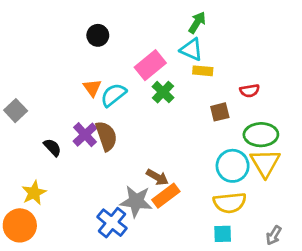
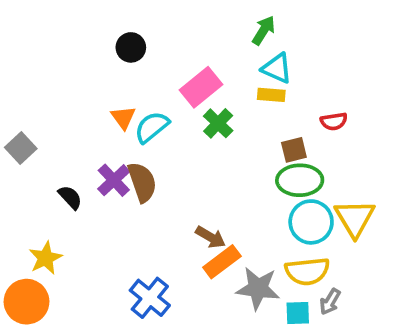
cyan triangle: (191, 50) -> (277, 68), moved
green ellipse: (261, 135) -> (300, 180), moved
gray star: (136, 201) -> (258, 288), moved
gray arrow: (274, 235) -> (330, 302), moved

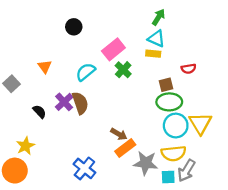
green arrow: (264, 30) -> (159, 17), moved
orange triangle: (123, 118) -> (45, 67), moved
gray arrow: (330, 302) -> (186, 171), size x1.5

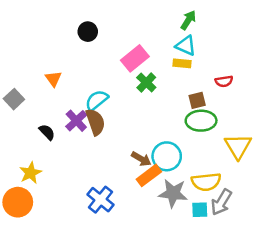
cyan semicircle: (86, 72) -> (97, 100), moved
cyan circle: (176, 126) -> (167, 156), moved

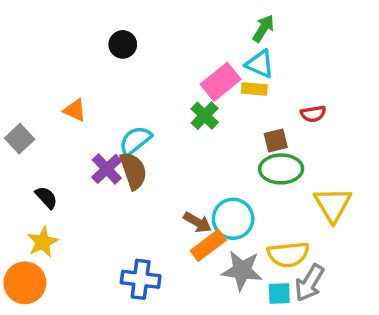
pink rectangle: (135, 58) -> (221, 82), moved
orange triangle: (53, 79) -> (75, 110), turned -30
black semicircle: (47, 132) -> (46, 197), moved
blue cross: (100, 200) -> (141, 279), turned -32

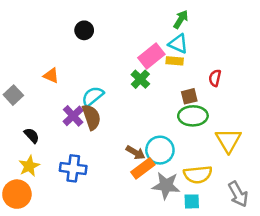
red semicircle: (313, 114) -> (215, 78), turned 112
blue cross: (141, 279) -> (73, 168), moved
gray arrow: (310, 283) -> (238, 194), moved, turned -60

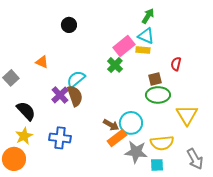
black semicircle: (32, 135) -> (26, 111), size x1.5

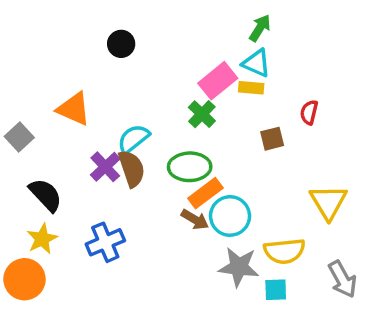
orange triangle: (42, 62) -> (74, 109), size x1.5
green ellipse: (158, 95) -> (190, 167), moved
blue cross: (60, 138) -> (105, 242), turned -30
orange rectangle: (117, 138) -> (205, 193), moved

